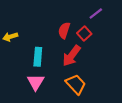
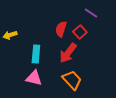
purple line: (96, 13) -> (91, 13), turned 72
pink triangle: (36, 82) -> (34, 78), turned -48

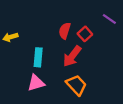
purple line: (91, 13) -> (109, 19), moved
pink triangle: (34, 78) -> (36, 83), turned -30

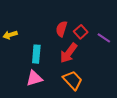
purple line: (109, 19) -> (104, 38), moved

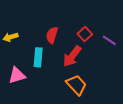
red semicircle: (62, 29) -> (52, 35), moved
pink triangle: (34, 78) -> (17, 75), moved

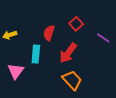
red square: (85, 34) -> (76, 24), moved
pink triangle: (17, 75) -> (16, 71), turned -36

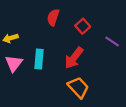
red semicircle: (49, 33) -> (53, 17), moved
pink triangle: (16, 71) -> (14, 63), moved

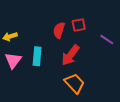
red semicircle: (53, 17) -> (59, 30), moved
red square: (83, 26) -> (79, 25), turned 32

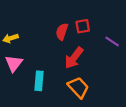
cyan rectangle: (37, 56) -> (39, 81), moved

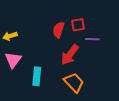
purple line: (112, 41) -> (92, 39), moved, turned -32

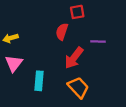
red square: (78, 25) -> (77, 12), moved

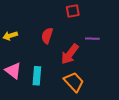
red semicircle: (62, 32) -> (47, 36), moved
pink triangle: (14, 63) -> (13, 71), moved, turned -30

